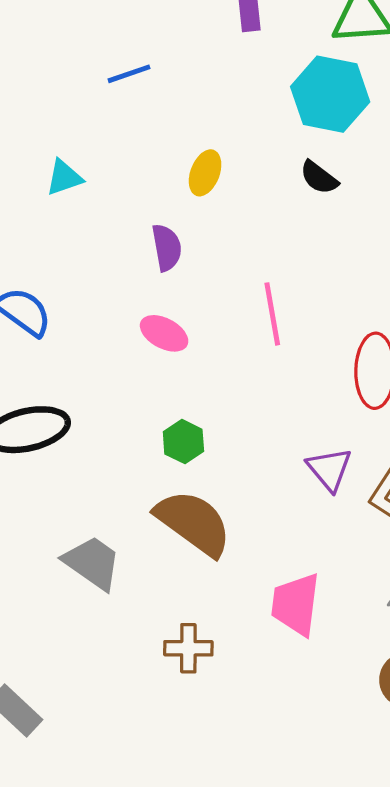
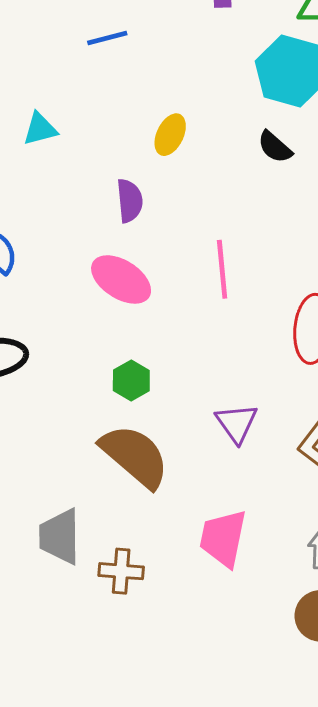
pink ellipse: (164, 333) -> (121, 279), size x1.4
purple triangle: (329, 469) -> (237, 423), moved
gray trapezoid: (92, 563) -> (60, 537), moved, turned -130

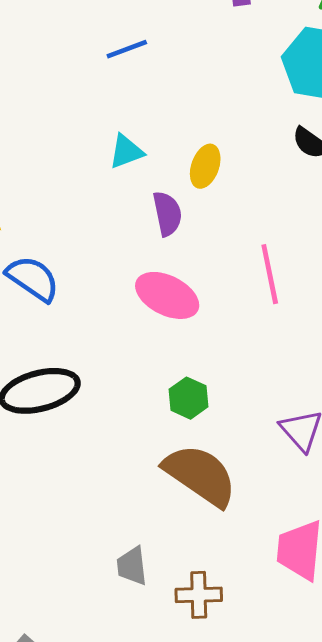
cyan triangle: (40, 129) -> (126, 151), moved
yellow ellipse: (170, 135) -> (205, 166), moved
gray trapezoid: (60, 537) -> (132, 566), size x0.7

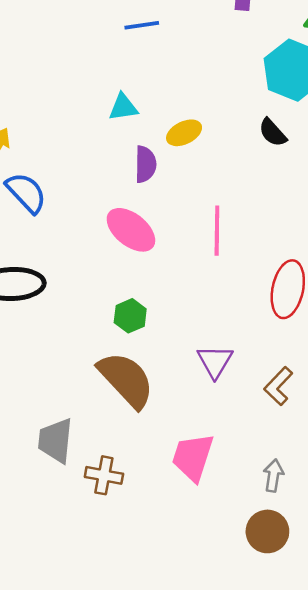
yellow ellipse: (205, 166) -> (184, 133), turned 32
gray trapezoid: (132, 566) -> (55, 440), size x1.4

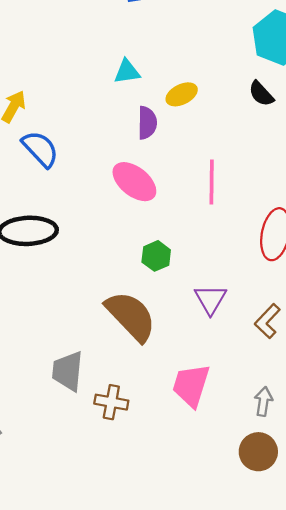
green hexagon: (130, 316) -> (156, 256), moved

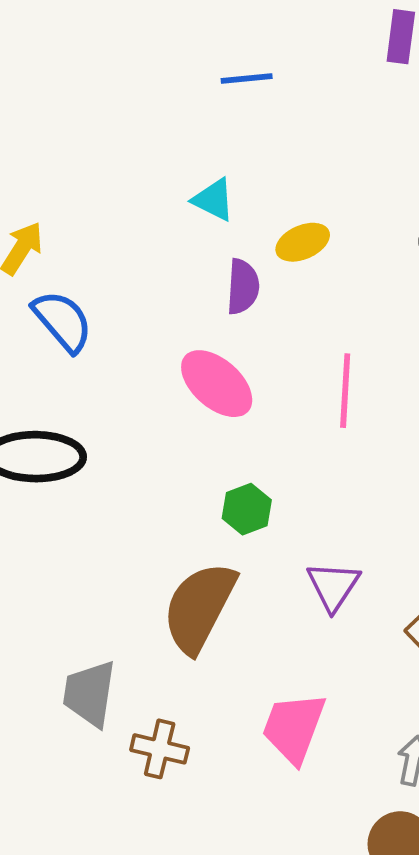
cyan triangle: (127, 72) -> (214, 200), turned 32
brown semicircle: (131, 316) -> (199, 607), turned -112

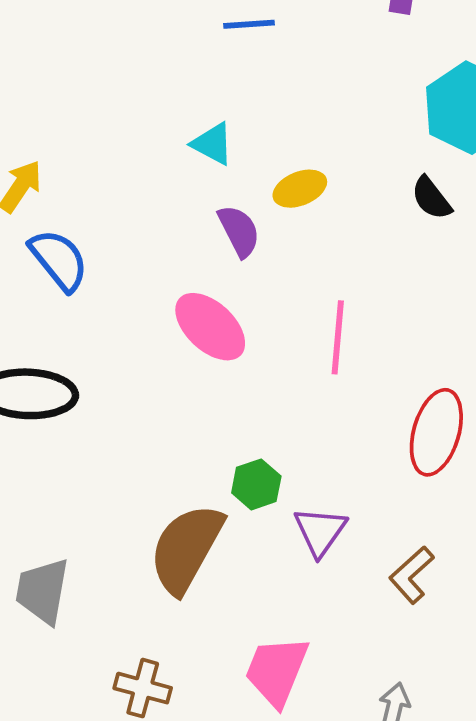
purple semicircle: (243, 287) -> (239, 231), turned -32
green hexagon: (247, 509) -> (256, 484), moved
gray trapezoid: (90, 693) -> (43, 591), moved

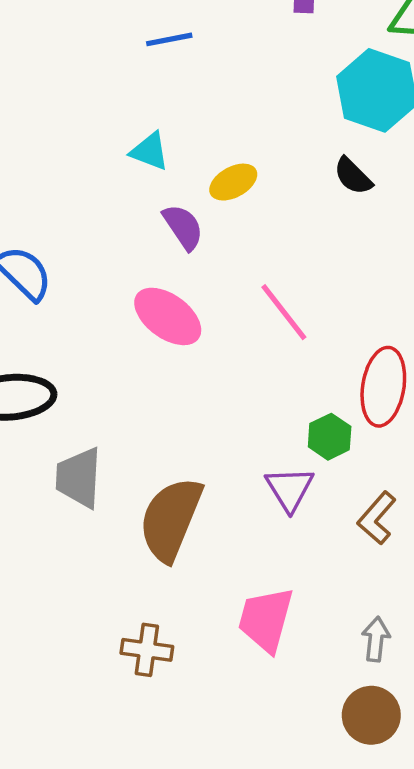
pink line: (338, 337) -> (284, 312), turned -36
green hexagon: (256, 484) -> (330, 437), moved
gray trapezoid: (43, 591) -> (79, 478), moved

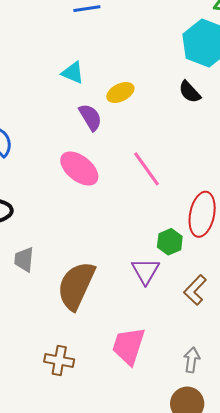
gray trapezoid: (79, 478) -> (24, 259), size x0.7

